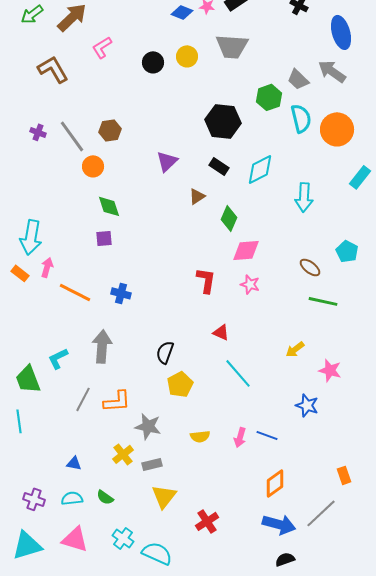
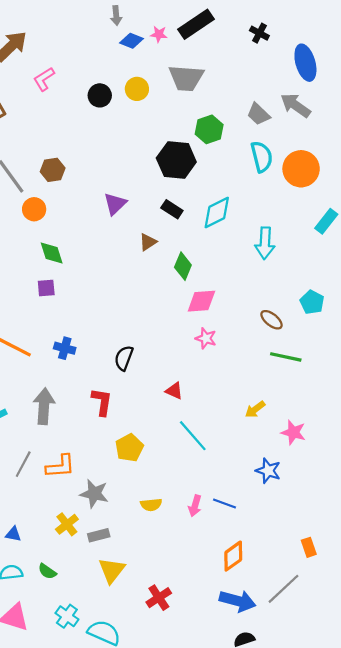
green hexagon: (269, 97) -> (209, 129), moved
red L-shape: (206, 280) -> (102, 402), moved
black semicircle: (165, 352) -> (124, 358), moved

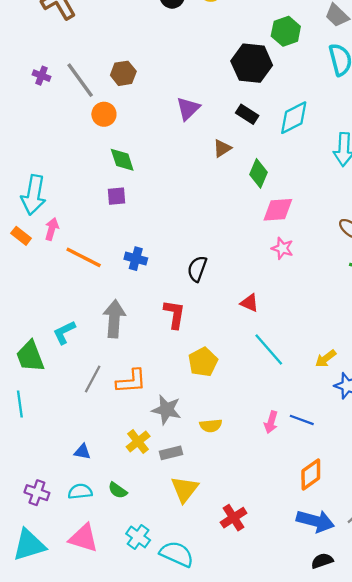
yellow arrow: (255, 409) -> (326, 359), moved
yellow semicircle: (151, 505) -> (211, 426), moved

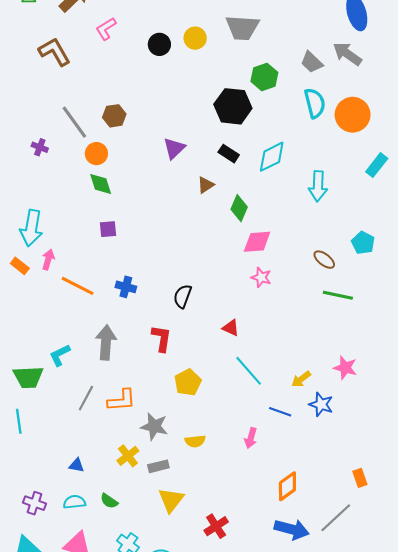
purple cross: (41, 76) -> (40, 147), moved
green diamond: (122, 160) -> (101, 184), moved
green trapezoid: (30, 356) -> (28, 377), turned -72
blue line: (302, 420) -> (280, 412), moved

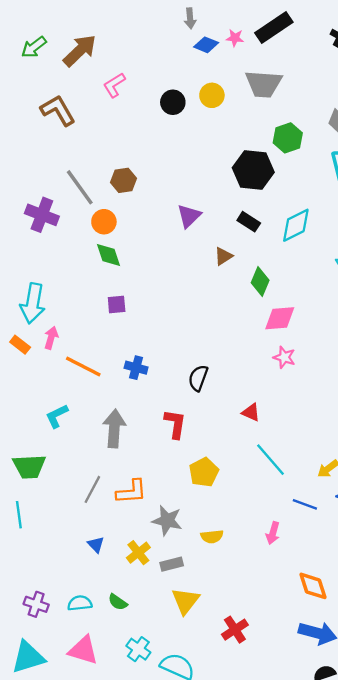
purple cross: (40, 147) -> (42, 215), size x1.8
cyan L-shape: (60, 355) -> (57, 416), moved
blue triangle: (77, 465) -> (96, 545), moved, turned 35
orange diamond: (287, 486) -> (313, 586), turned -72

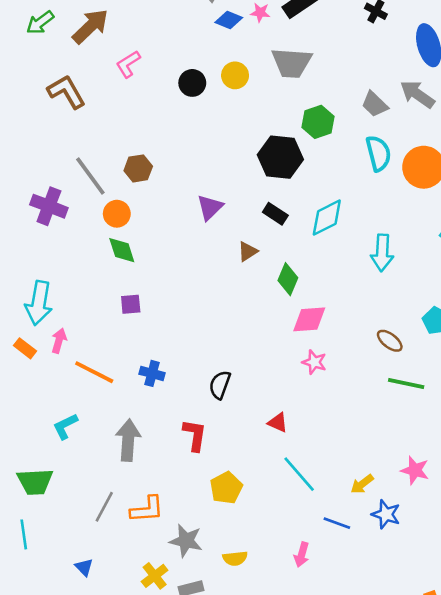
blue triangle: (96, 545) -> (84, 567), moved

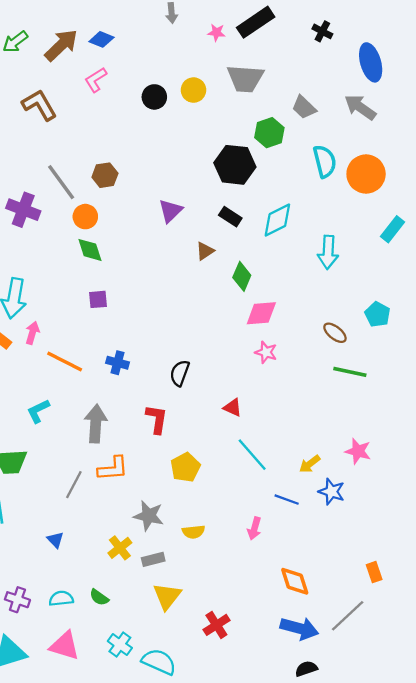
blue diamond: (229, 20) -> (101, 39), moved
gray trapezoid: (375, 104) -> (304, 107), moved
orange L-shape: (147, 509) -> (113, 469), moved

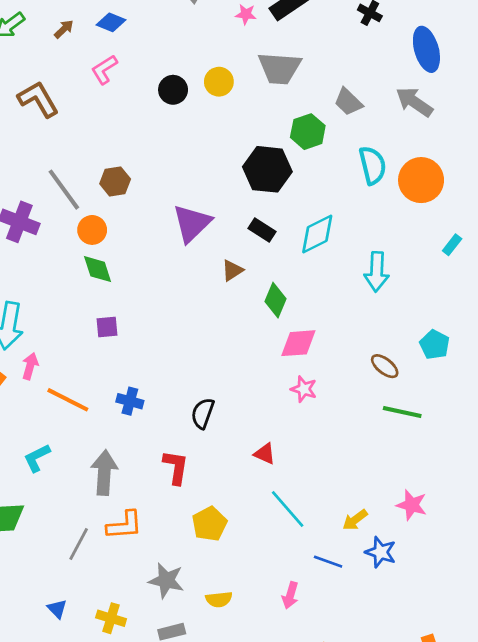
brown arrow: (61, 45) -> (64, 29), size x0.5
purple triangle: (170, 211) -> (192, 223), size x1.4
cyan rectangle: (392, 229) -> (452, 245), size x0.7
yellow cross: (120, 548) -> (111, 618), moved, turned -35

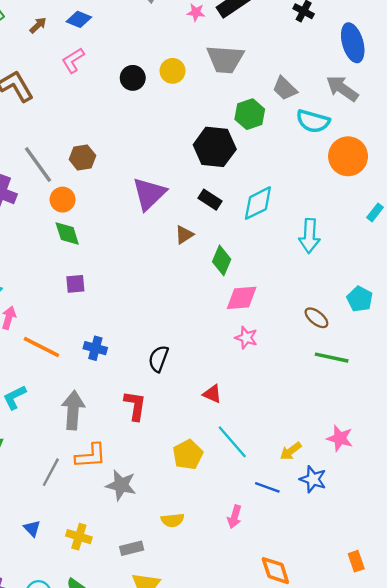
cyan semicircle: (373, 165) -> (313, 121), moved, turned 120
yellow pentagon: (209, 524) -> (188, 455), moved
gray star: (166, 580) -> (121, 485), moved

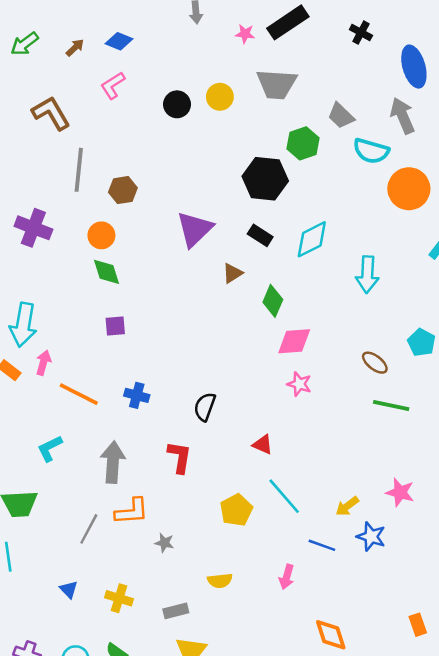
gray arrow: (342, 88) -> (403, 116), turned 32
gray line: (38, 164) -> (79, 170), moved, turned 42
gray star: (121, 485) -> (164, 543), size x0.6

